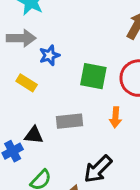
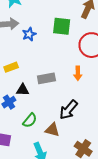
green square: (93, 76) -> (62, 26), moved
yellow rectangle: (27, 83) -> (11, 67), moved, turned -48

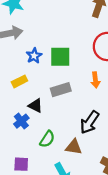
green square: (62, 26) -> (60, 57), moved
blue star: (29, 34) -> (34, 56), moved
black triangle: (23, 90) -> (35, 106), turned 32

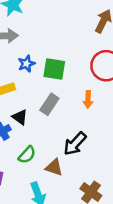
gray rectangle: (61, 90) -> (49, 104), turned -48

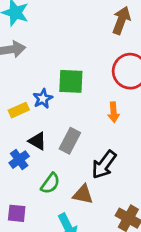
blue star: (26, 64) -> (43, 99), moved
gray rectangle: (49, 104) -> (70, 141), moved

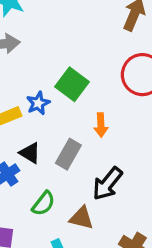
green square: (71, 81) -> (72, 84), turned 32
orange arrow: (113, 112) -> (101, 125), moved

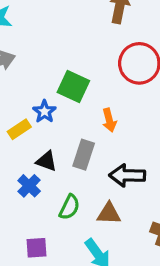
black arrow: (107, 184) -> (127, 175), turned 64

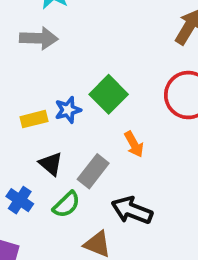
orange arrow: (109, 120) -> (134, 144), turned -35
blue cross: (29, 186) -> (20, 200), moved, turned -30
green semicircle: (69, 207) -> (66, 205), moved

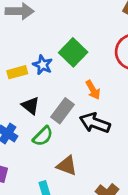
blue star: (68, 110) -> (43, 65), turned -30
black arrow: (132, 210) -> (95, 123), moved

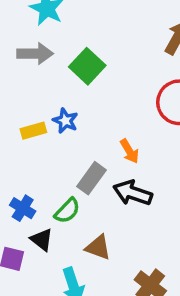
green square: (73, 52) -> (87, 66), moved
black triangle: (30, 106) -> (42, 240), moved

